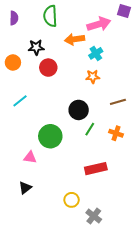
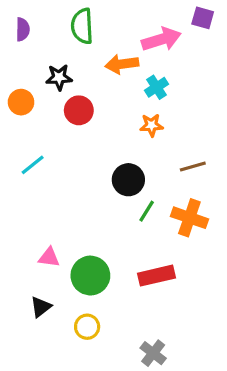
orange cross: (116, 133) -> (189, 218), size x1.5
green circle: (50, 136) -> (90, 276), moved
yellow circle: (72, 200) -> (87, 327), moved

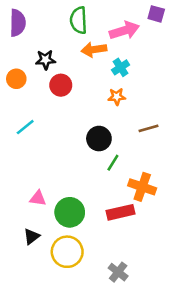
green semicircle: (82, 26) -> (79, 20), moved
purple semicircle: (23, 29) -> (18, 23), size x1.5
orange cross: (189, 218) -> (142, 187), moved
yellow circle: (87, 327) -> (67, 252), size x1.6

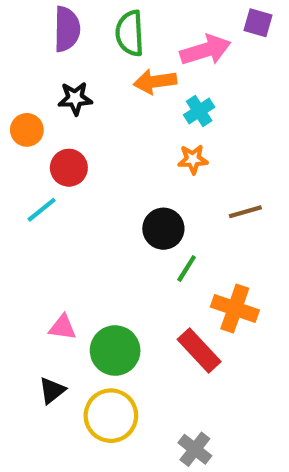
purple semicircle: (18, 23) -> (67, 29), moved
red circle: (61, 85) -> (69, 168), moved
red rectangle: (121, 212) -> (199, 351), turned 60

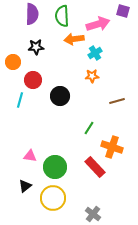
cyan line: (42, 210) -> (20, 100), turned -35
black circle: (163, 229) -> (60, 96), moved

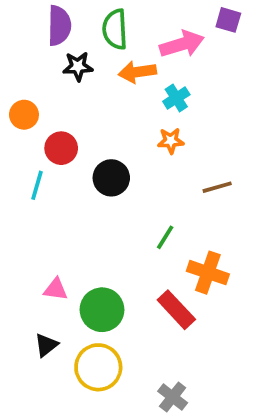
black star: (36, 47) -> (78, 66), moved

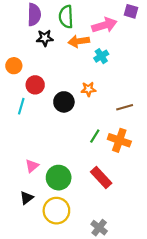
orange star: (171, 141) -> (88, 89), moved
orange cross: (208, 273) -> (119, 140), moved
pink triangle: (56, 289) -> (32, 166), turned -48

